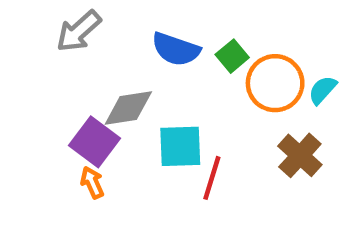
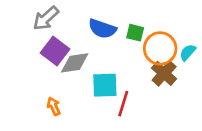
green square: (232, 56) -> (135, 33), turned -36
purple square: (94, 142) -> (55, 51), moved
brown cross: (300, 155) -> (164, 73), moved

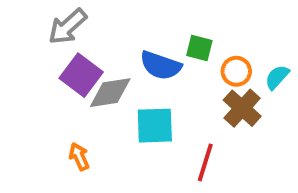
blue semicircle: (102, 29) -> (161, 65), moved
orange circle: (160, 48) -> (236, 71), size x0.6
red line: (123, 104) -> (205, 162), moved

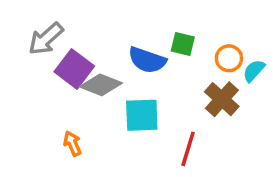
gray arrow: (68, 27) -> (46, 39), moved
orange circle: (236, 71) -> (229, 58), moved
gray diamond: (110, 93) -> (101, 85), turned 30

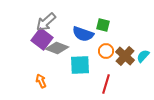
gray arrow: (46, 39) -> (46, 22), moved
orange circle: (229, 58) -> (106, 51), moved
cyan semicircle: (254, 71) -> (143, 56), moved

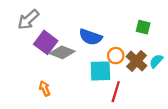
gray arrow: (46, 22) -> (28, 20), moved
green square: (103, 25) -> (143, 27), moved
cyan square: (80, 65) -> (100, 71), moved

